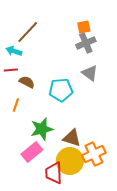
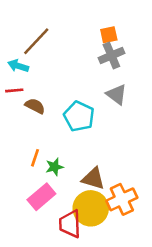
cyan pentagon: (61, 90) -> (79, 116), turned 30
orange line: (16, 105) -> (35, 158), moved
green star: (42, 129) -> (54, 167), size x0.6

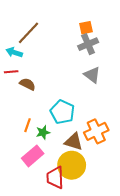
cyan pentagon: (79, 116) -> (62, 112), moved
orange cross: (122, 199) -> (96, 131), moved

